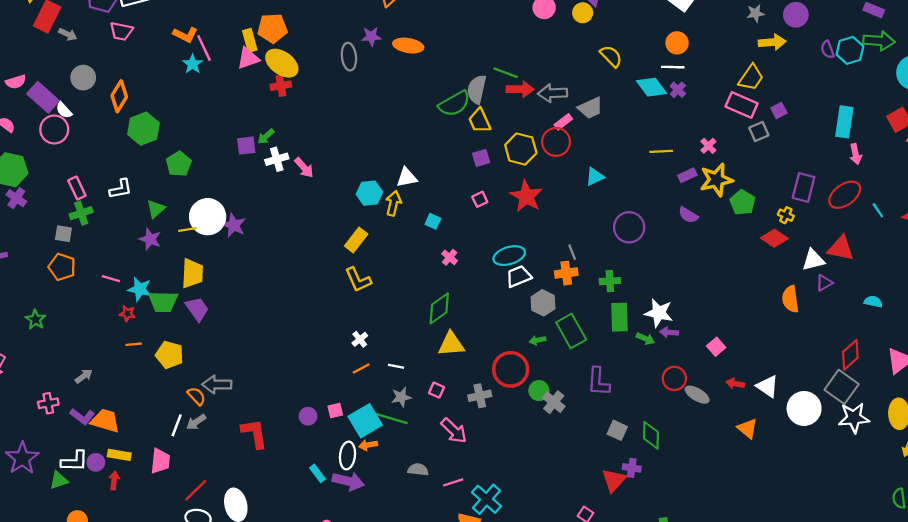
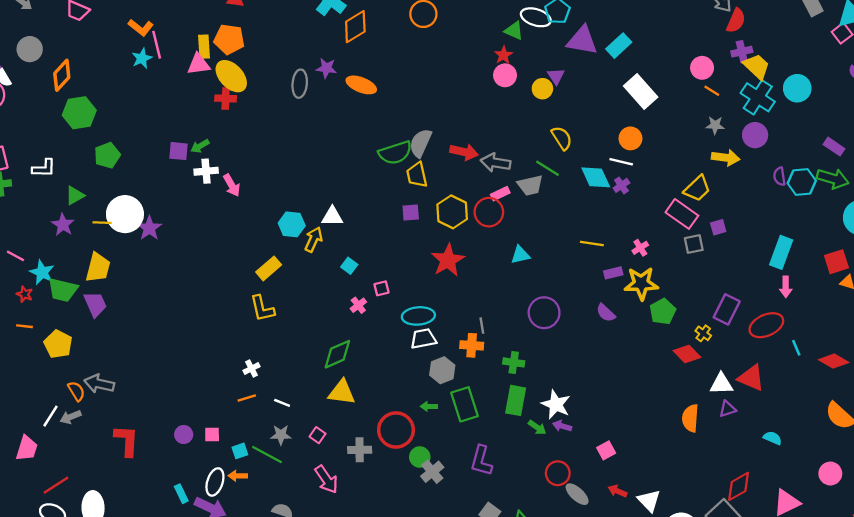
green line: (506, 73) -> (548, 168), moved
pink square: (480, 199) -> (382, 288), moved
cyan square: (365, 421) -> (240, 451), size x0.5

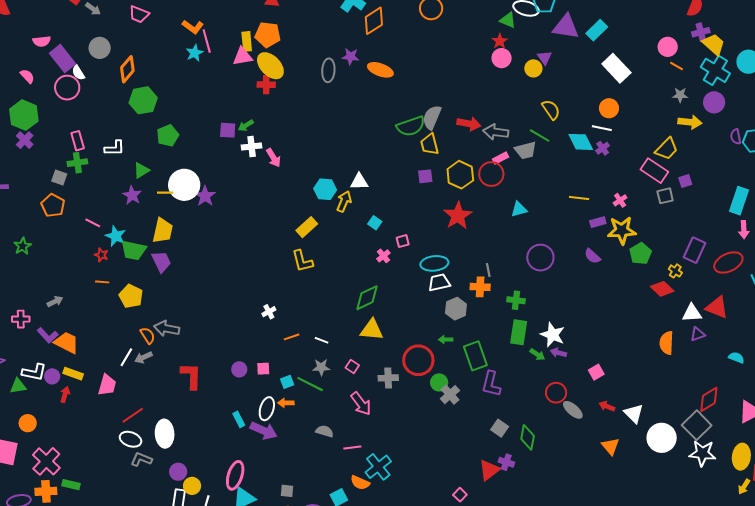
white cross: (251, 368) -> (269, 312), moved
green rectangle: (465, 404) -> (475, 356), moved

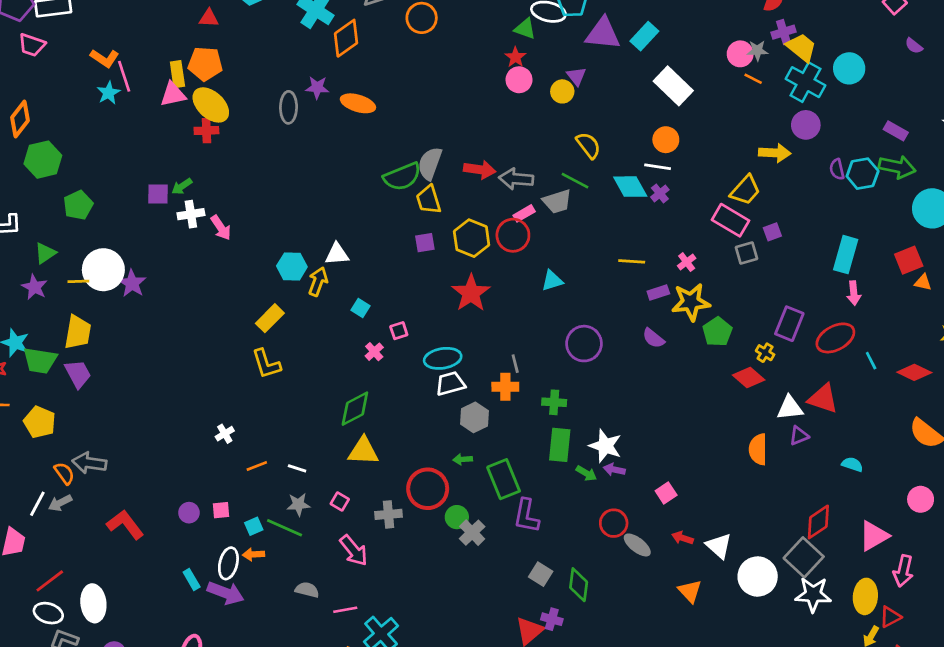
gray star: (680, 95) -> (757, 51), moved
red L-shape: (191, 376) -> (125, 524), turned -36

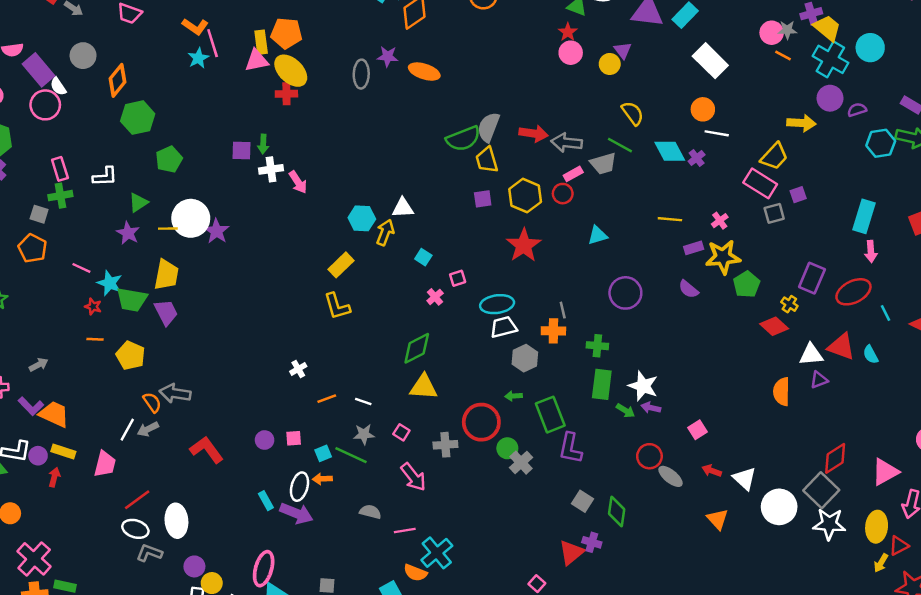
white line: (658, 167) -> (717, 133), moved
purple semicircle: (837, 169) -> (857, 110), moved, turned 84
green arrow: (182, 186) -> (263, 144), turned -54
red circle: (513, 235) -> (563, 194), size x0.7
cyan semicircle: (852, 464) -> (871, 355), moved, turned -138

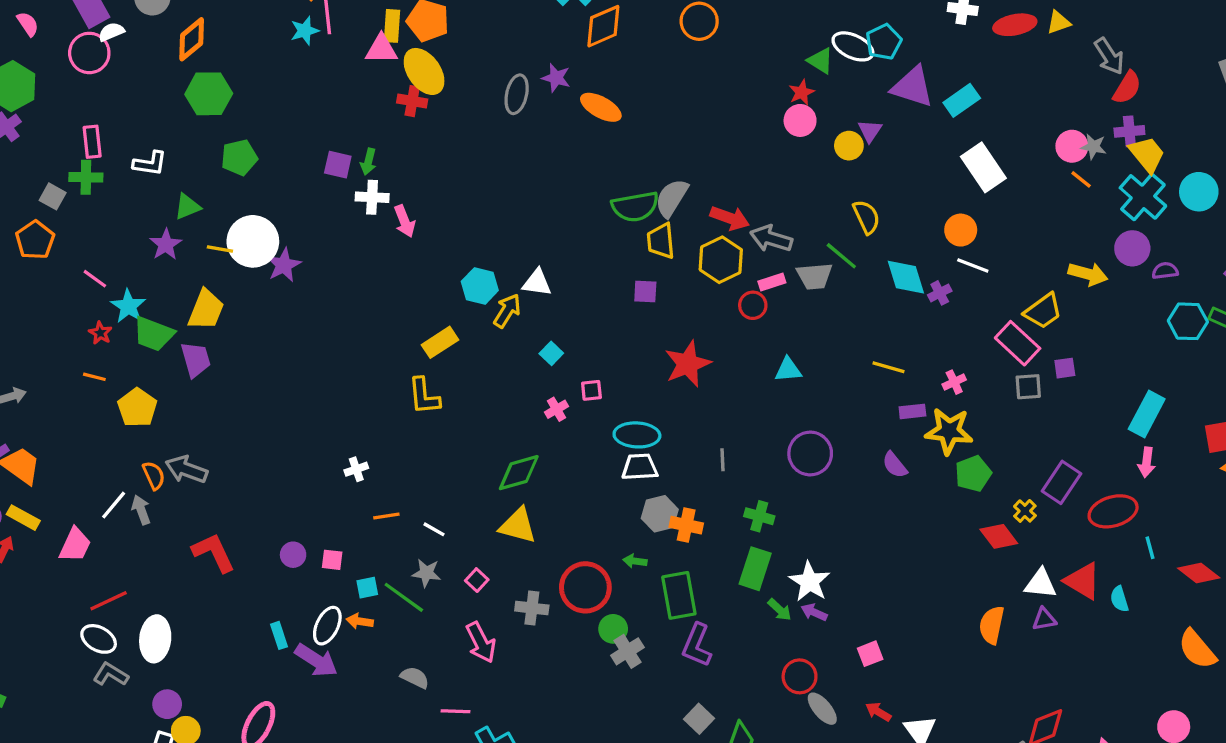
white semicircle: (58, 86) -> (111, 32), turned 90
yellow hexagon: (525, 196) -> (721, 260), moved
orange cross: (553, 331) -> (686, 525), moved
gray arrow: (148, 429) -> (141, 510), turned 85

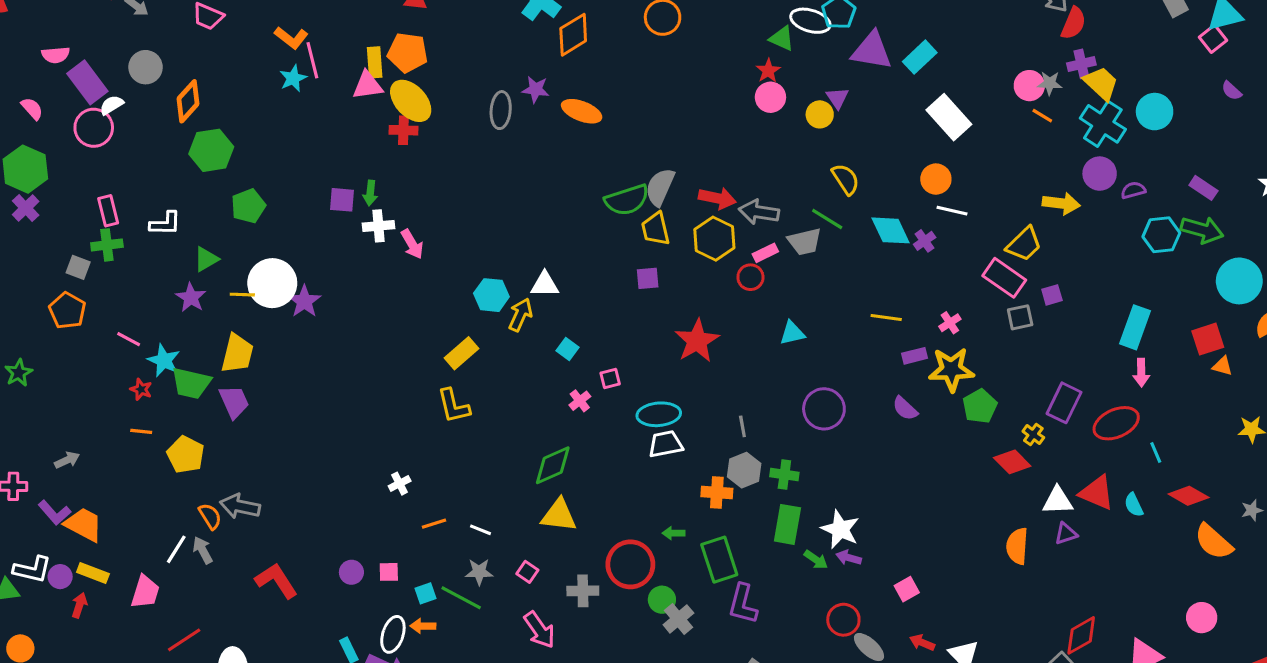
gray hexagon: (660, 514) -> (744, 470), moved
red diamond: (1199, 573) -> (1189, 496), moved

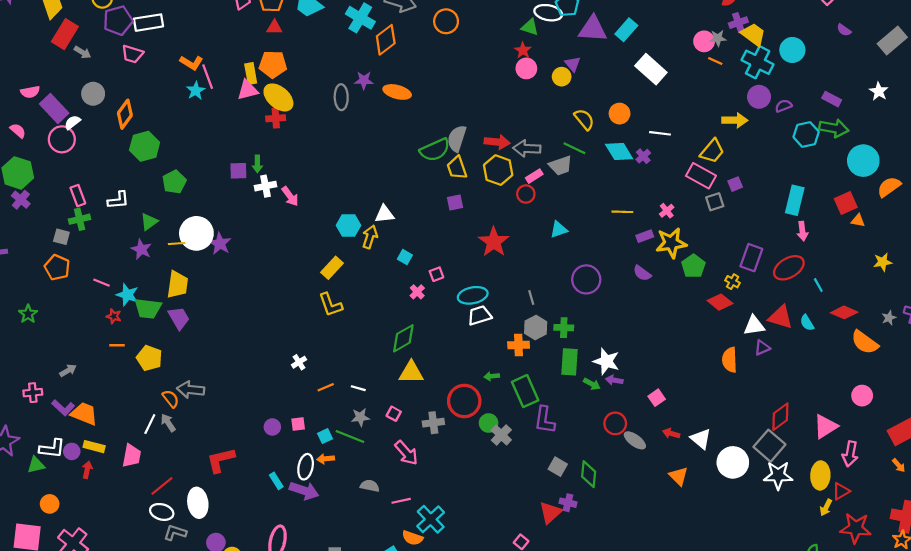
orange circle: (936, 179) -> (620, 114), moved
red L-shape: (276, 581) -> (221, 460), moved, turned -64

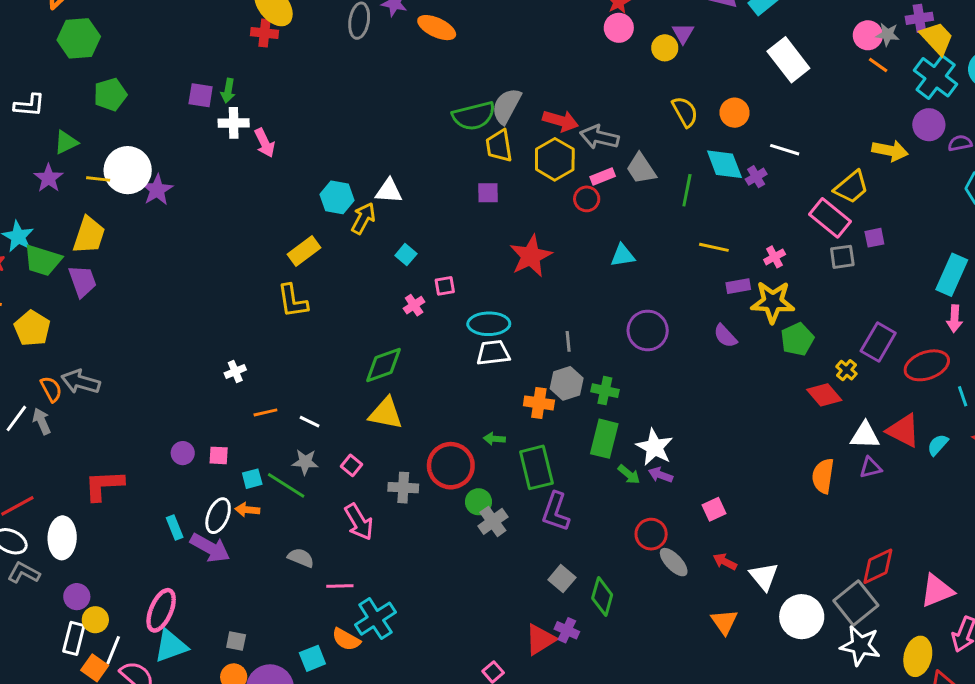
green line: (574, 148) -> (687, 190), moved, turned 65
gray trapezoid: (561, 165) -> (641, 169), turned 65
cyan semicircle: (807, 323) -> (938, 445), turned 63

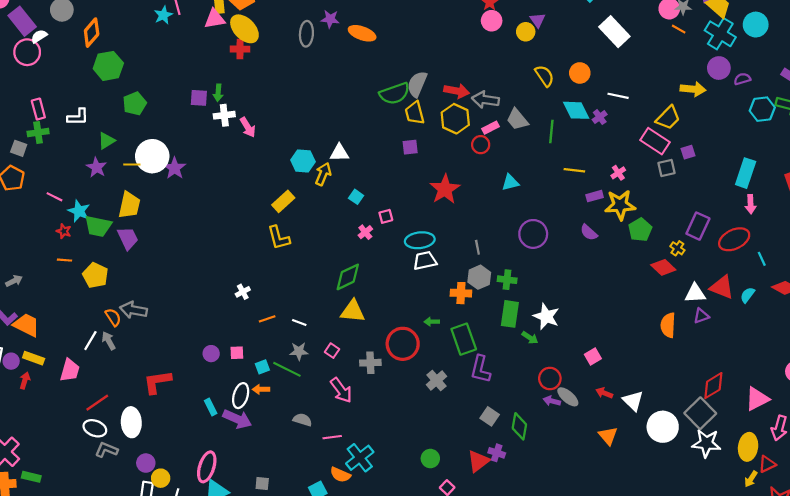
purple arrow: (661, 475) -> (552, 401), moved
green circle: (478, 502) -> (430, 459), moved

